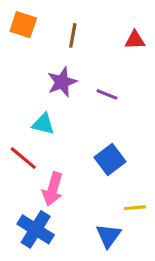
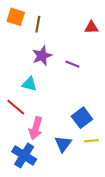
brown line: (73, 35) -> (38, 24), moved
blue square: (110, 160) -> (82, 118), moved
blue triangle: (109, 236) -> (63, 144), moved

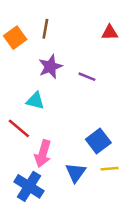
orange square: (16, 17) -> (15, 38), moved, turned 36

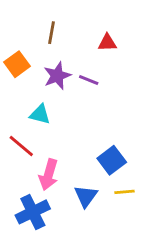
red triangle: (110, 33) -> (107, 43), moved
orange square: (15, 38) -> (17, 64), moved
purple line: (87, 77) -> (89, 80), moved
blue cross: (29, 186) -> (33, 212), turned 32

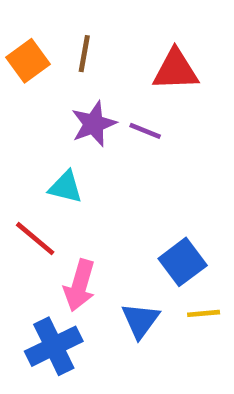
red triangle: (107, 43) -> (176, 70), size x1.5
orange square: (17, 64) -> (28, 61), moved

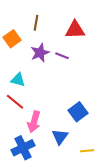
orange square: (28, 61) -> (12, 39), moved
cyan triangle: (66, 187) -> (18, 80), moved
yellow line: (204, 313) -> (87, 151), moved

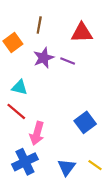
blue triangle: (60, 137) -> (67, 167), moved
yellow line: (87, 151) -> (95, 165), turned 40

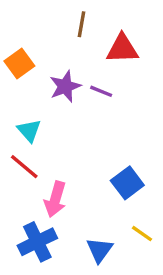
brown line: (39, 25) -> (82, 24), moved
cyan triangle: (19, 87) -> (29, 131), turned 35
yellow line: (95, 165) -> (142, 234), moved

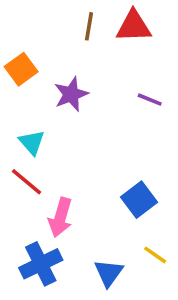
red triangle: (122, 49) -> (134, 26), moved
purple line: (101, 91) -> (150, 100), moved

